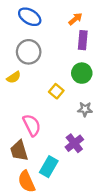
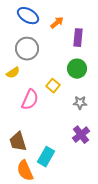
orange arrow: (75, 19) -> (57, 23), moved
pink semicircle: (32, 125) -> (30, 100), moved, turned 50
purple cross: (74, 143) -> (81, 135), moved

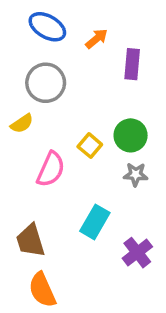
green circle: (77, 69) -> (131, 135), moved
purple cross: (81, 135) -> (137, 253), moved
cyan rectangle: (46, 157) -> (95, 222), moved

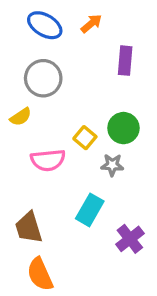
orange arrow: (97, 39) -> (91, 24), moved
pink semicircle: (51, 169) -> (48, 160), turned 60
gray star: (136, 174) -> (112, 165), moved

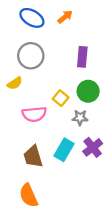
purple rectangle: (125, 61) -> (82, 57), moved
brown trapezoid: (29, 228) -> (33, 157), moved
purple cross: (130, 239) -> (93, 147), moved

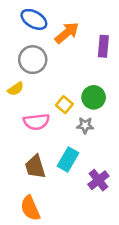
orange arrow: (65, 17) -> (67, 33), moved, size x1.5
purple rectangle: (82, 57) -> (103, 46), moved
purple cross: (93, 147) -> (98, 180), moved

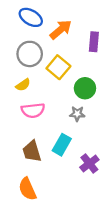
yellow semicircle: (16, 89) -> (23, 85), moved
yellow square: (64, 105) -> (58, 67), moved, size x1.5

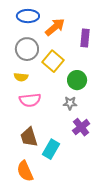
blue ellipse: (31, 17) -> (28, 16), turned -30
yellow semicircle: (23, 85) -> (21, 77), turned 40
cyan rectangle: (62, 145) -> (51, 149), moved
purple cross: (89, 164) -> (81, 127), moved

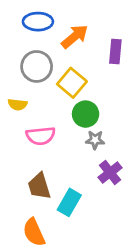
yellow semicircle: (21, 77) -> (18, 105), moved
green circle: (77, 80) -> (86, 114), moved

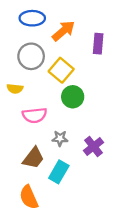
gray star: (95, 140) -> (60, 138), moved
brown trapezoid: (39, 186) -> (33, 158), turned -125

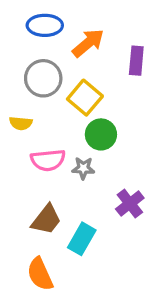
gray star: (60, 138) -> (83, 168), moved

